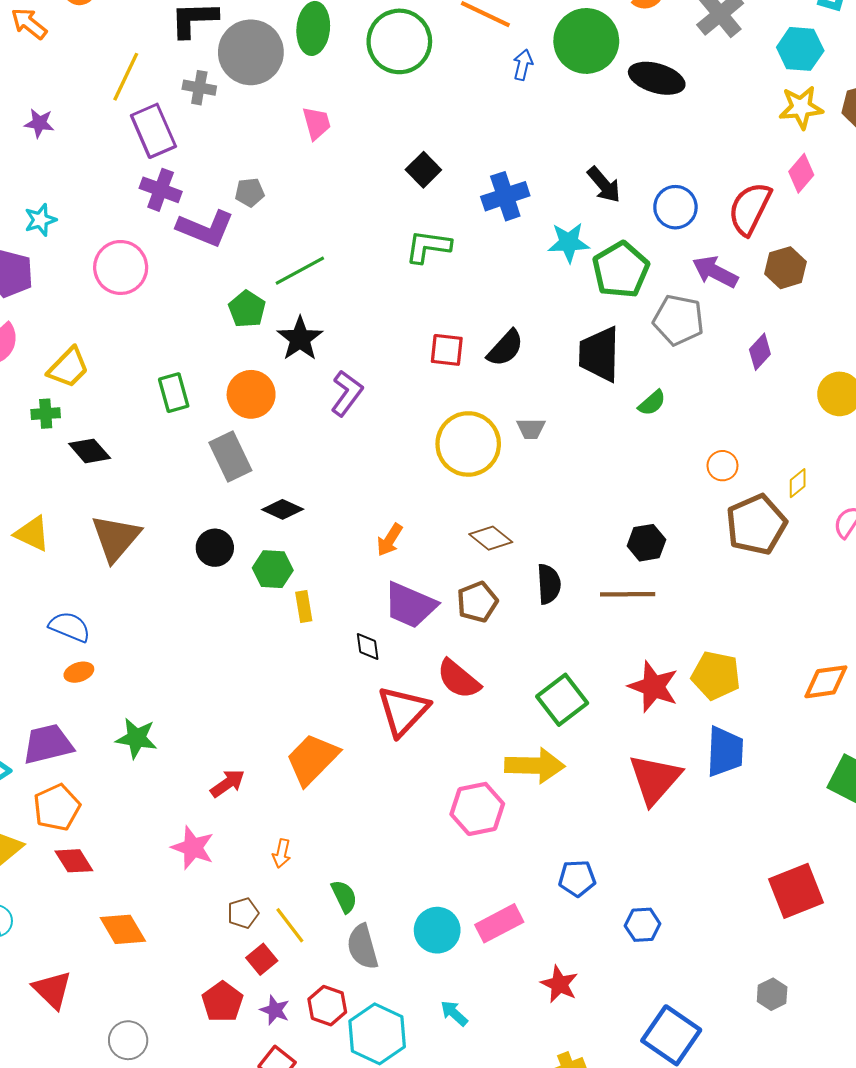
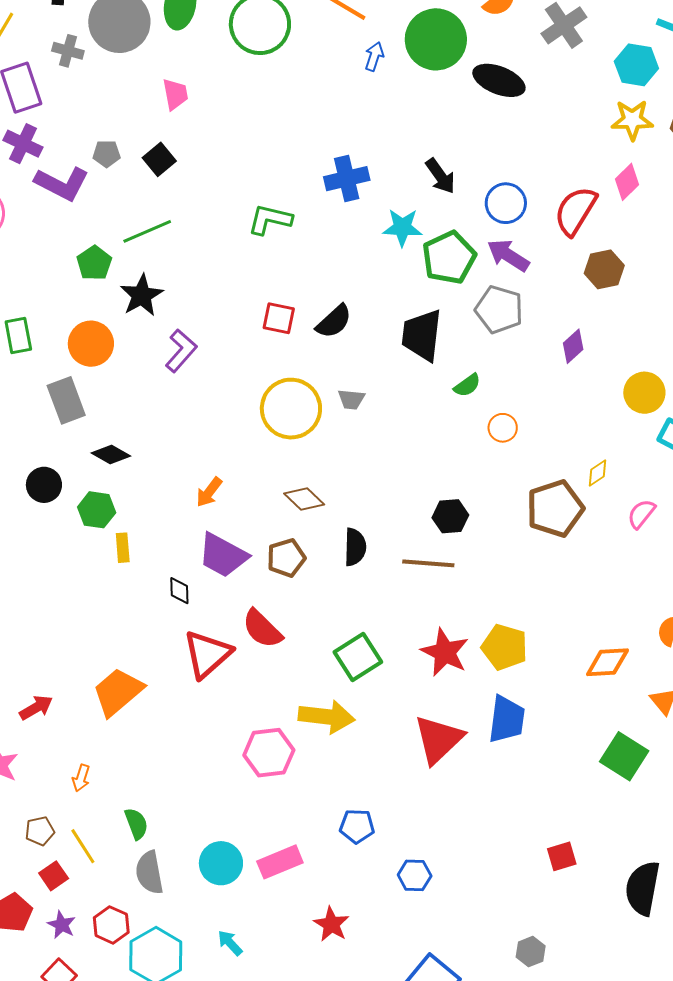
black square: (423, 170) -> (159, 159), moved
purple arrow: (715, 272) -> (508, 255), moved
orange circle: (722, 466) -> (503, 428), moved
red square: (796, 891) -> (562, 856), size x0.6

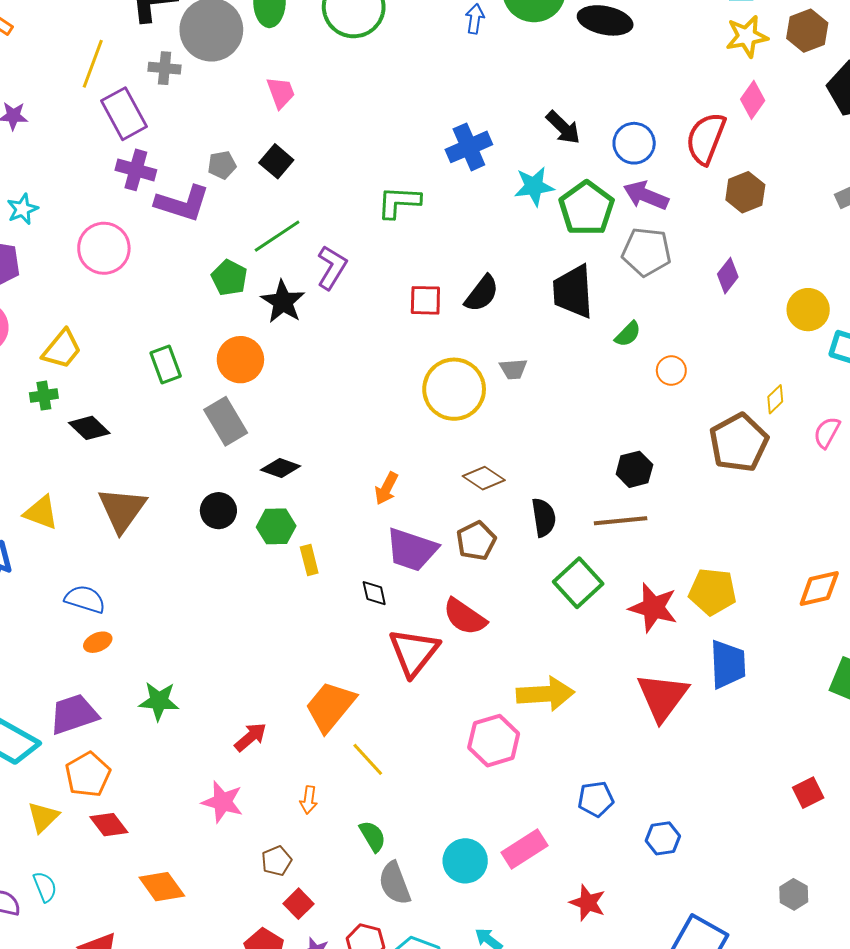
purple L-shape: (181, 351) -> (332, 267), moved
green square: (358, 657) -> (578, 583), moved
yellow line: (83, 846) -> (368, 759), moved

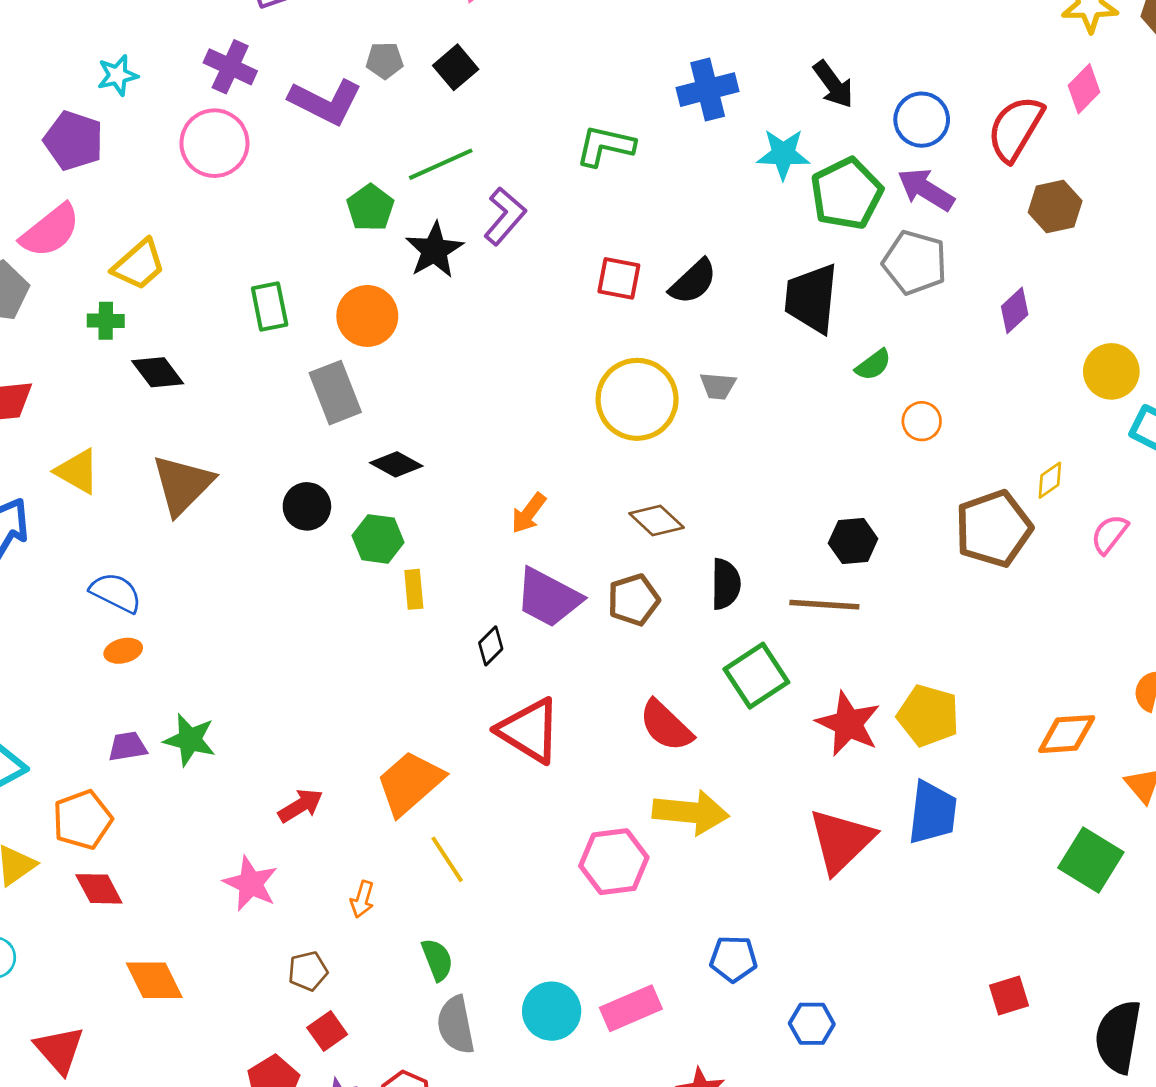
purple cross: (136, 170) -> (230, 67), moved
black diamond: (374, 593) -> (491, 646), turned 48
red semicircle: (465, 617) -> (666, 726), moved
red triangle: (414, 652) -> (529, 731), turned -46
purple trapezoid: (74, 714) -> (128, 747), moved, size x0.6

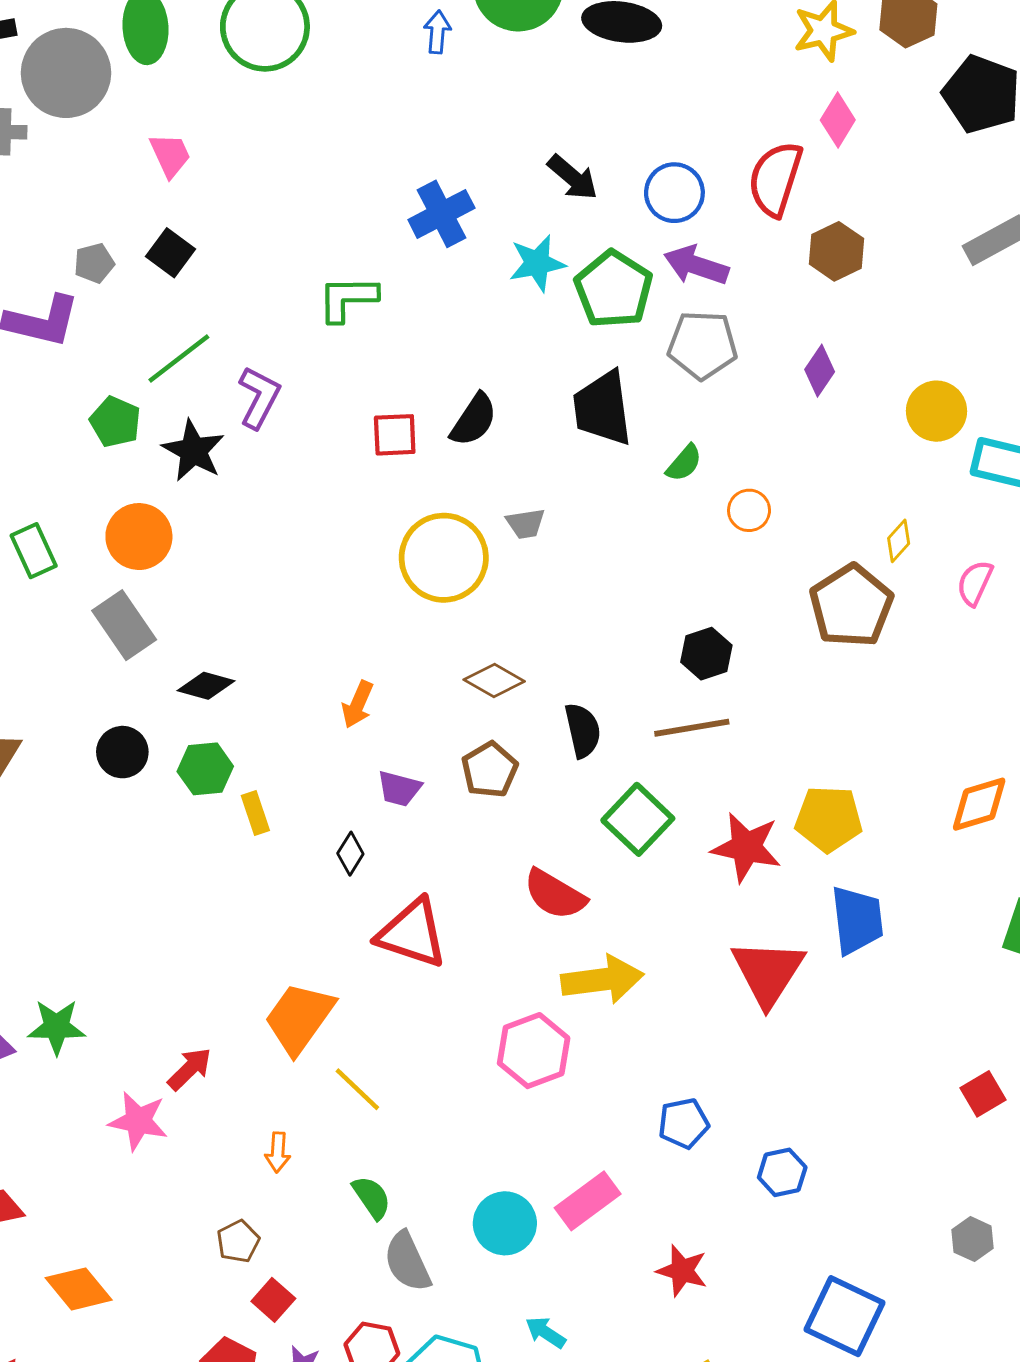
purple trapezoid: (548, 598) -> (399, 789), size x0.6
pink star: (251, 884) -> (138, 1121), moved

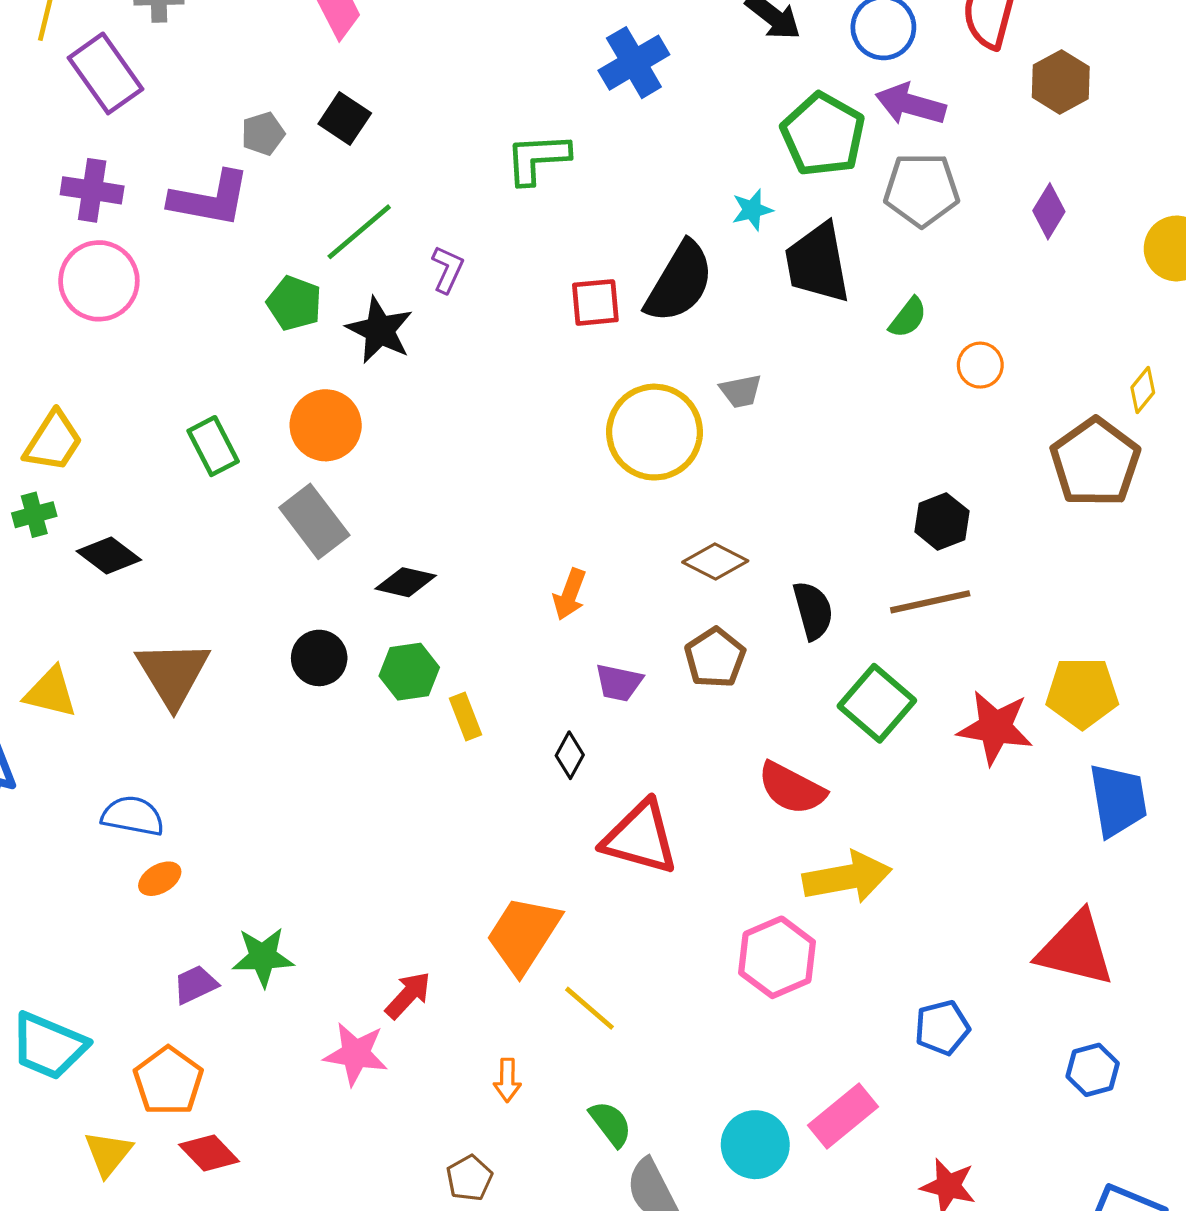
cyan star: (537, 263) -> (752, 210), moved, size x0.7
purple L-shape: (259, 397) -> (448, 269), size x0.7
black semicircle: (474, 420) -> (679, 282), size x1.4
red triangle: (768, 972) -> (1076, 949), moved, turned -46
blue hexagon: (782, 1172) -> (1093, 1070), moved

